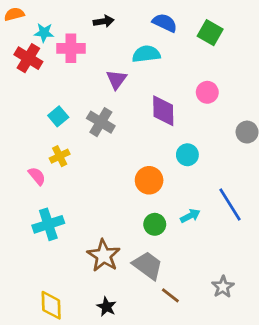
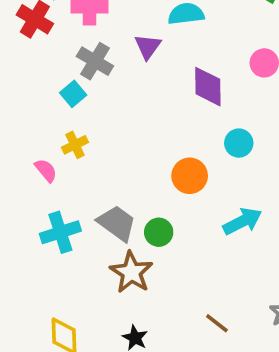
gray cross: (101, 122) -> (95, 61), moved
cyan arrow: (190, 216) -> (242, 221), size x1.5
green circle: (155, 224) -> (159, 232), moved
gray trapezoid: (148, 265) -> (117, 223), moved

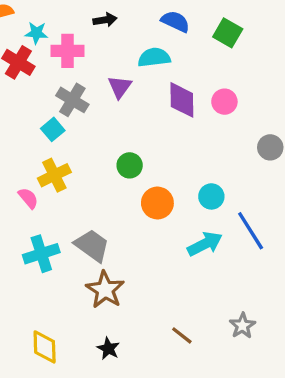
purple diamond: (208, 87) -> (182, 100), moved
cyan circle: (239, 143) -> (211, 196), moved
yellow cross: (75, 145) -> (54, 175), size x1.4
green circle: (159, 232) -> (130, 165), moved

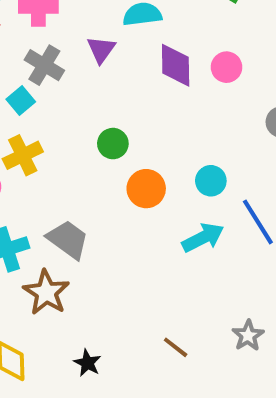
brown star: (105, 290) -> (46, 292), moved

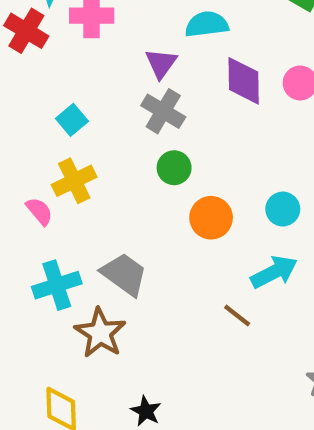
gray cross: (44, 65) -> (163, 111), moved
brown line: (176, 347) -> (237, 316), moved

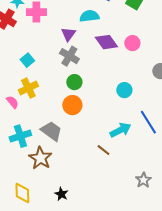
purple diamond: (244, 81) -> (106, 42), turned -35
cyan circle: (283, 209) -> (124, 90), moved
orange circle: (211, 218) -> (72, 105), moved

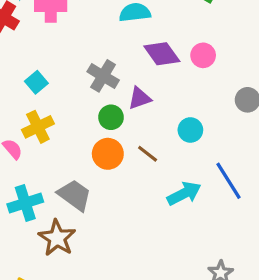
purple triangle: (68, 34) -> (140, 98), moved, turned 35
brown line: (103, 150) -> (148, 154), moved

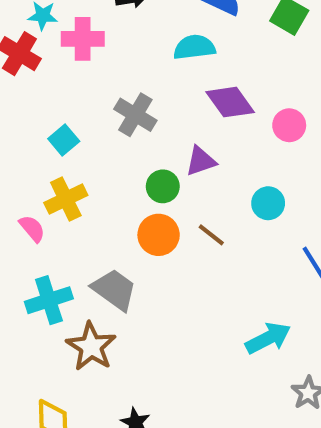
pink circle: (203, 55) -> (289, 125), moved
gray cross: (103, 76) -> (135, 115), moved
cyan arrow: (184, 194) -> (268, 338), moved

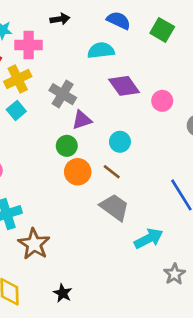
purple triangle: (201, 161) -> (82, 120), moved
green circle: (163, 186) -> (67, 146), moved
yellow cross: (66, 199) -> (18, 79), moved
cyan circle: (268, 203) -> (120, 142), moved
gray trapezoid: (114, 290) -> (114, 207), moved

